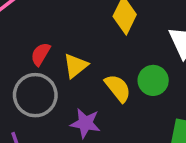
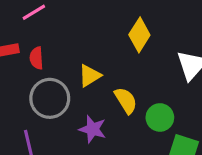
red semicircle: (41, 54) -> (36, 58), moved, turned -40
green circle: (153, 80) -> (160, 117), moved

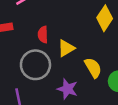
red semicircle: (36, 58) -> (43, 35), moved

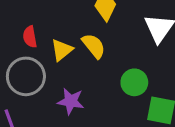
yellow semicircle: (93, 68) -> (94, 46), moved

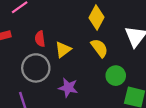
yellow semicircle: (94, 46) -> (99, 48), moved

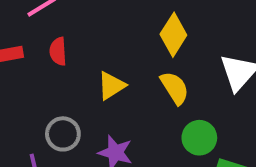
red semicircle: (40, 39) -> (58, 51), moved
gray circle: (36, 68) -> (63, 134), moved, size x0.7

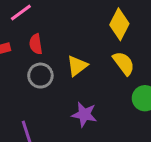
gray circle: (63, 134) -> (40, 76), moved

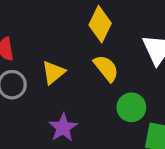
purple star: (84, 114) -> (63, 128), turned 30

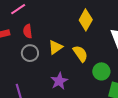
yellow semicircle: (106, 68) -> (80, 54), moved

